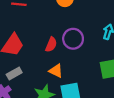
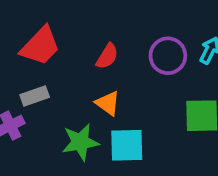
purple circle: (73, 39) -> (168, 56), moved

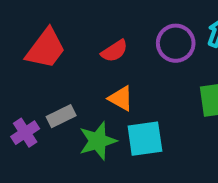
red semicircle: (107, 56) -> (114, 51), turned 32
gray rectangle: (35, 96) -> (61, 116), moved

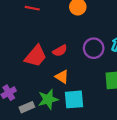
red trapezoid: (46, 49) -> (36, 56), moved
gray rectangle: (61, 116) -> (27, 107), moved

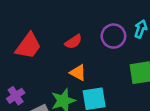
red trapezoid: (36, 56) -> (28, 46), moved

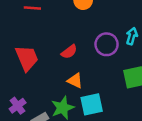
red trapezoid: (28, 46) -> (27, 58), turned -56

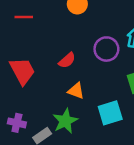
cyan square: (92, 104) -> (110, 113), moved
purple cross: (18, 106) -> (17, 123), turned -35

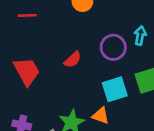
orange triangle: (76, 91) -> (101, 116), moved
cyan square: (110, 113) -> (115, 89), moved

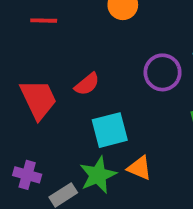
red semicircle: (73, 60) -> (87, 84), moved
cyan square: (115, 89) -> (110, 130), moved

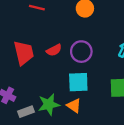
purple circle: (163, 72) -> (81, 52), moved
cyan square: (110, 130) -> (78, 82), moved

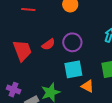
orange triangle: (74, 106) -> (88, 86), moved

